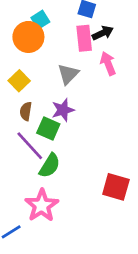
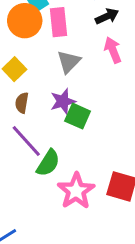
pink rectangle: (84, 38) -> (58, 22), moved
green square: (48, 128) -> (78, 116), moved
pink star: (42, 205) -> (76, 191), moved

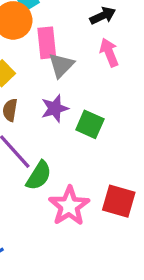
pink rectangle: (58, 22) -> (47, 43), moved
green square: (78, 116) -> (90, 124), moved

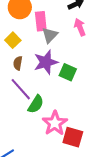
purple star: (55, 108) -> (46, 62), size x1.4
red square: (119, 201) -> (73, 137), moved

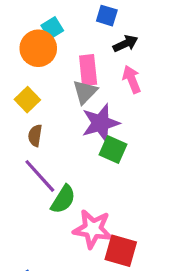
pink rectangle: (41, 21) -> (88, 70), moved
purple star: (46, 62) -> (101, 123), moved
pink star: (55, 123) -> (93, 229), turned -30

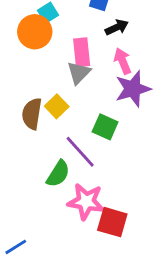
yellow square: (27, 100) -> (57, 106), moved
purple star: (101, 123) -> (133, 89), moved
brown semicircle: (35, 135) -> (32, 114), size x1.5
purple line: (40, 176) -> (80, 152), moved

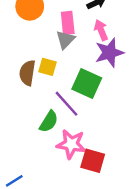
yellow square: (57, 106) -> (48, 67), turned -30
green square: (105, 127) -> (87, 83), size x1.4

